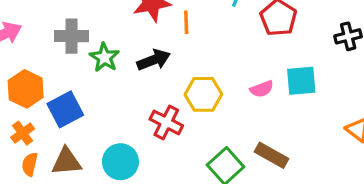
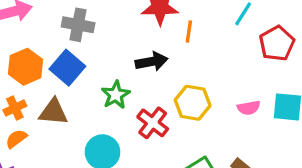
green star: (104, 57) -> (116, 95), moved
blue square: (65, 109) -> (67, 68), moved, turned -32
brown triangle: (66, 162) -> (53, 112), moved
orange semicircle: (30, 164) -> (16, 139), turned 30

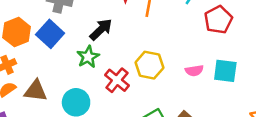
black arrow: (152, 62) -> (101, 30), moved, turned -35
brown triangle: (53, 112) -> (36, 91), moved

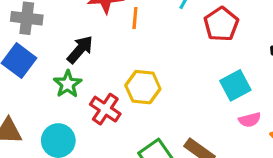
pink semicircle: (194, 71) -> (250, 120), moved
cyan square: (225, 71) -> (235, 85), turned -30

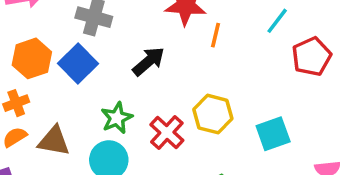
green star: (68, 84) -> (117, 118), moved
cyan square: (235, 85) -> (273, 134), moved

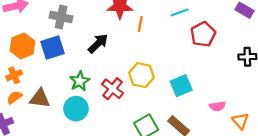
cyan line: (277, 21) -> (180, 12), turned 36
blue square: (78, 63) -> (53, 47), turned 30

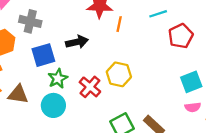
gray cross: (61, 17) -> (30, 21), moved
black arrow: (98, 43) -> (77, 42), turned 30
blue square: (53, 47) -> (43, 55), moved
cyan square: (181, 86) -> (191, 82), moved

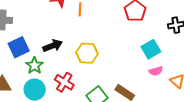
black arrow: (77, 42) -> (53, 46), moved
red cross: (90, 87) -> (64, 82), moved

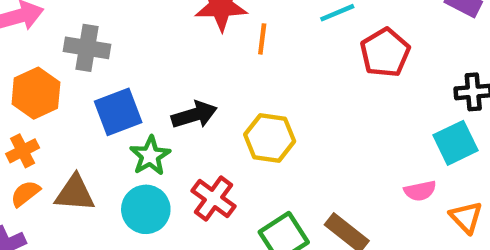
cyan square: (151, 49) -> (456, 143), moved

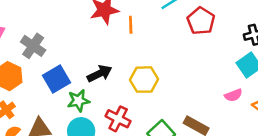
gray cross: (87, 48) -> (33, 46), turned 35
green star: (150, 156) -> (79, 101), turned 30

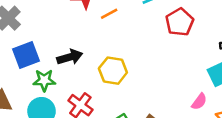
orange line: (131, 25) -> (109, 14), turned 54
pink semicircle: (233, 95) -> (199, 102), turned -42

